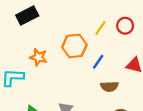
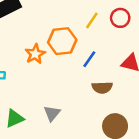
orange star: (38, 57) -> (35, 54), moved, turned 30

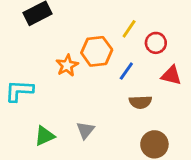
red circle: (120, 18) -> (156, 43), moved

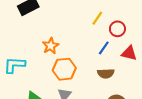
orange hexagon: (97, 51) -> (64, 69), moved
blue line: (126, 71) -> (104, 48), moved

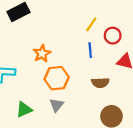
blue line: (104, 48) -> (90, 50), moved, turned -40

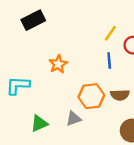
orange hexagon: (57, 78) -> (91, 96), moved
gray triangle: (57, 105) -> (74, 119), turned 32

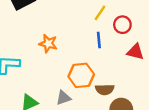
orange star: (58, 64) -> (48, 44), turned -30
brown semicircle: (120, 95) -> (105, 90), moved

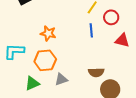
orange hexagon: (81, 75) -> (45, 60), moved

